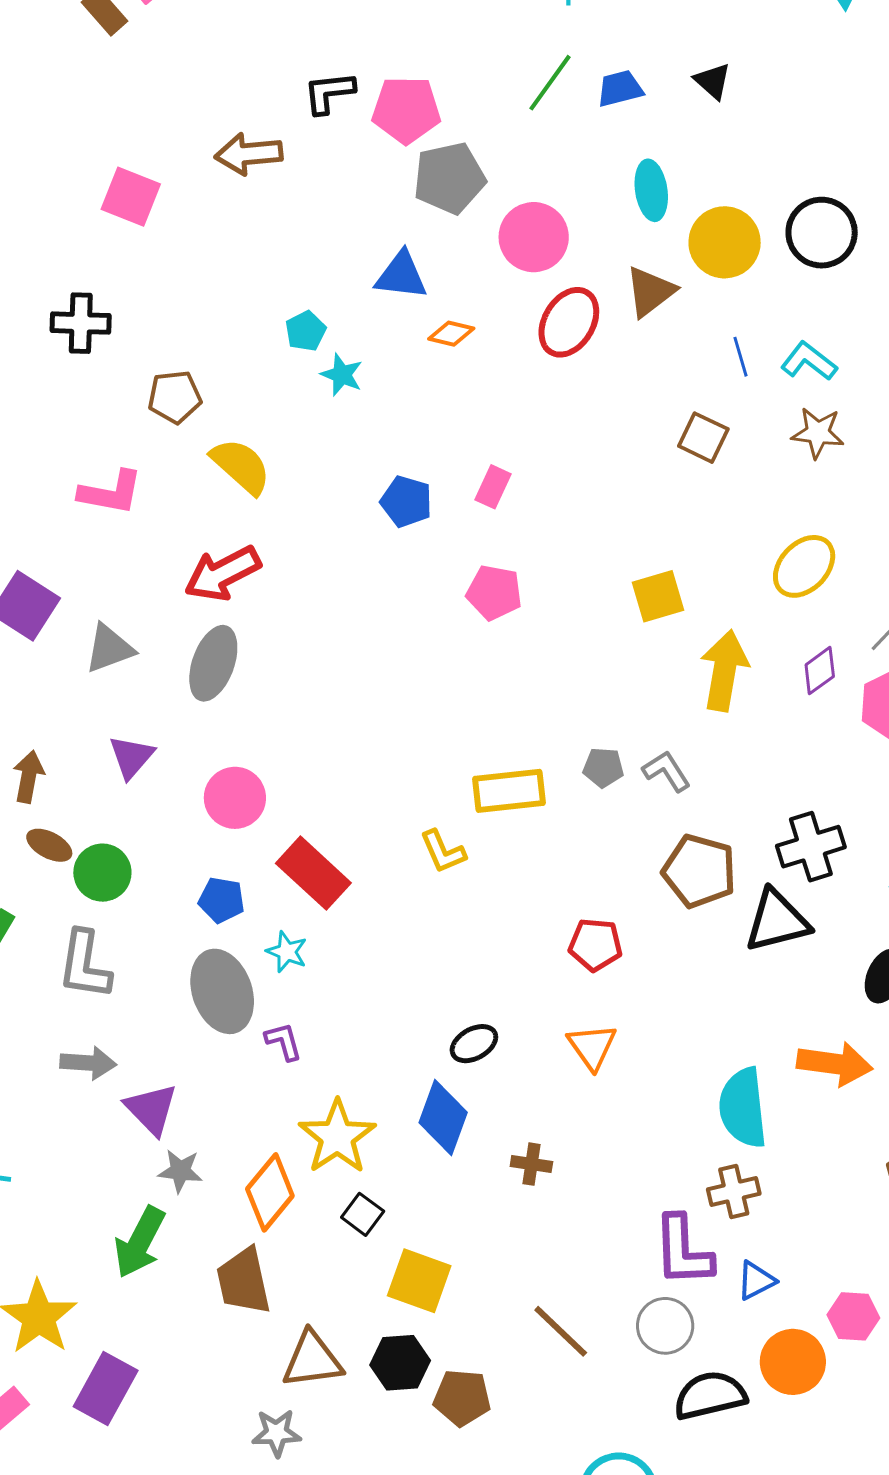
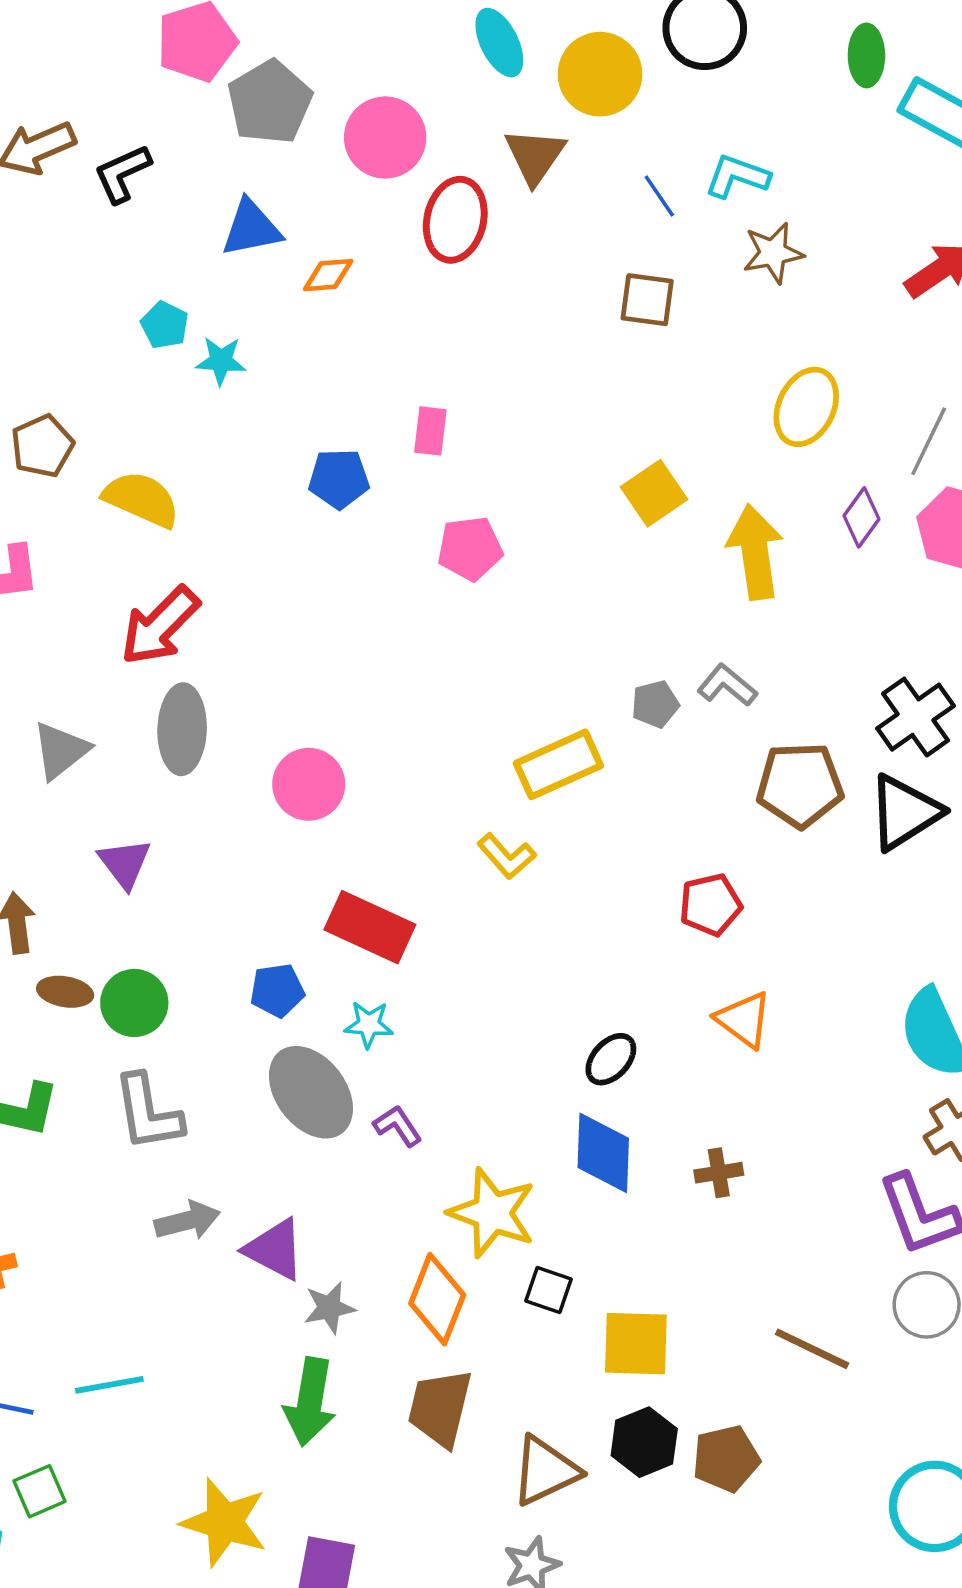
black L-shape: (329, 93) -> (122, 173), moved
pink circle: (235, 798) -> (309, 784), moved
brown trapezoid: (244, 1281) -> (440, 1408), turned 44

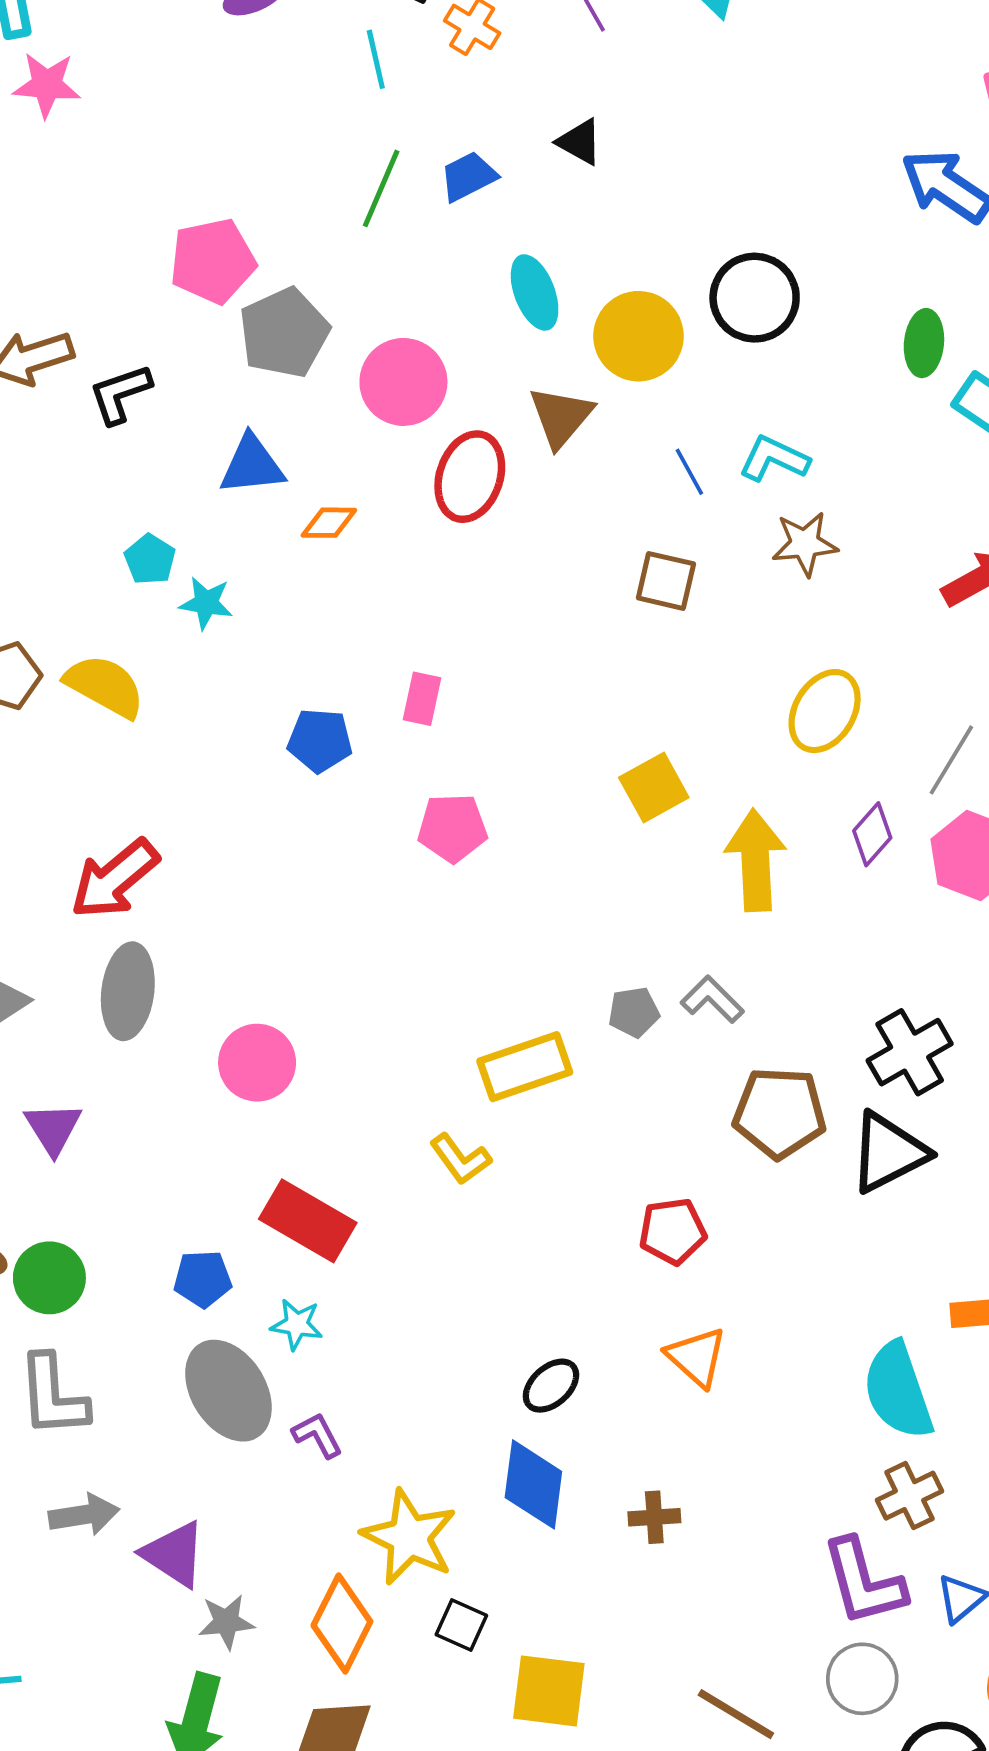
yellow semicircle: (141, 499) -> (105, 686), moved

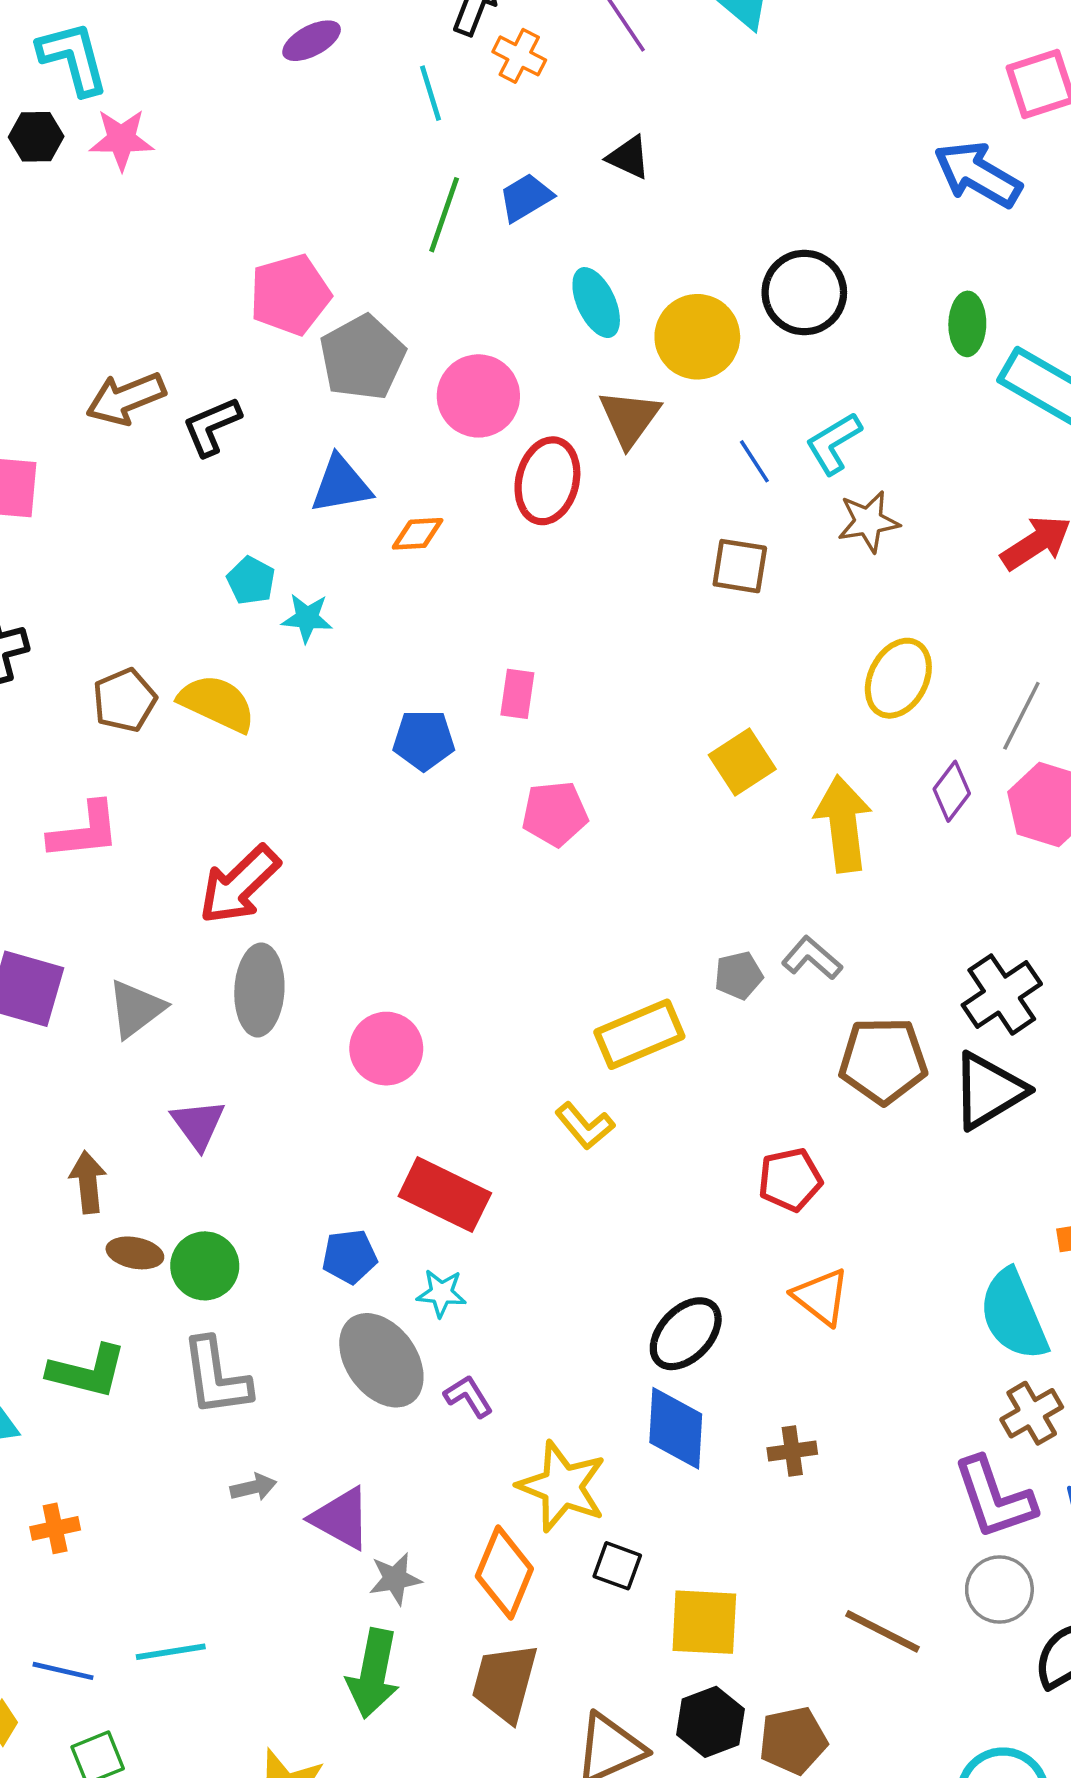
cyan L-shape: (774, 459) -> (834, 443), turned -52
black ellipse: (551, 1386) -> (686, 1334), size x1.4
gray arrow: (84, 1515) -> (253, 1487), size x0.7

